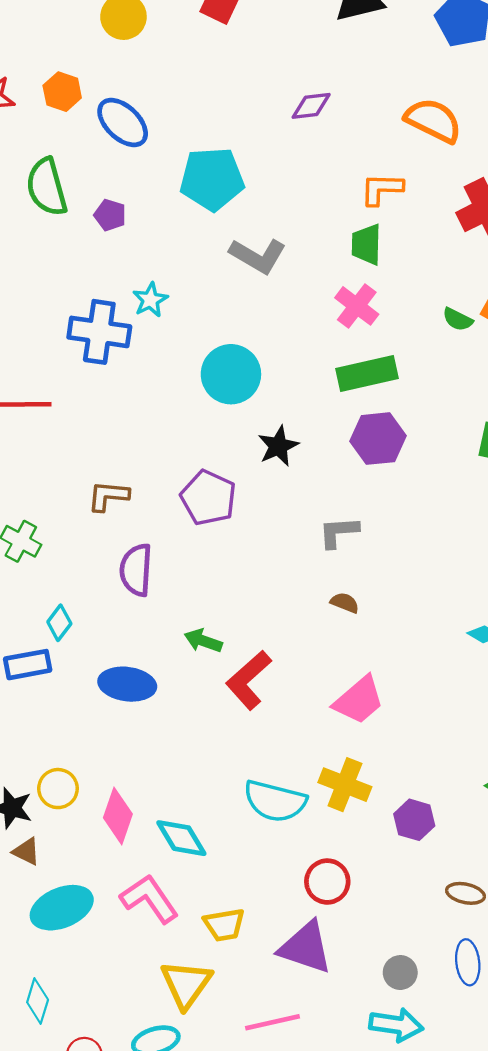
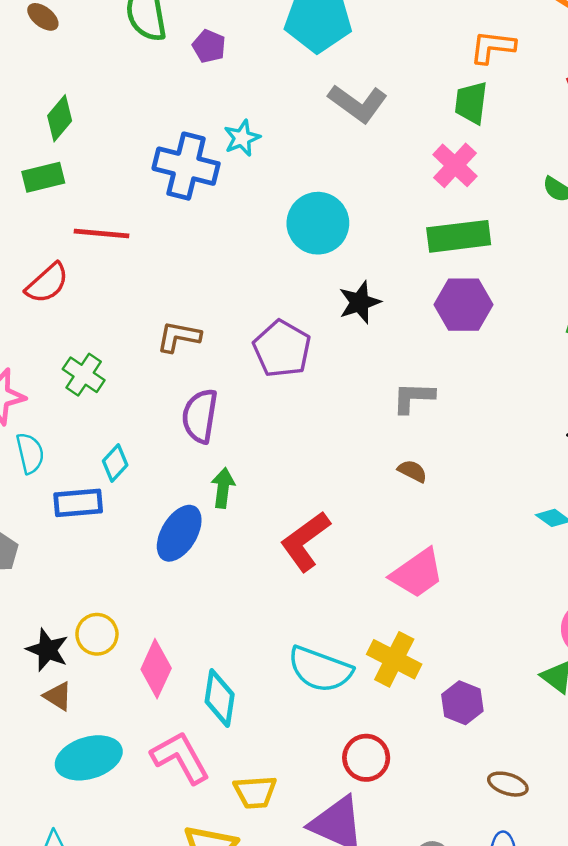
green arrow: (203, 641) -> (223, 488), moved, turned 72
blue ellipse: (127, 684) -> (179, 533), turned -72
cyan diamond: (181, 838) -> (220, 698), turned 34

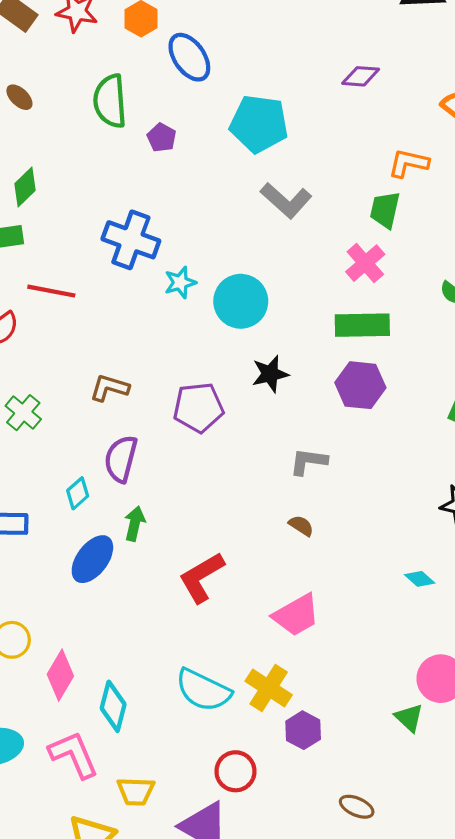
cyan star: (242, 138) -> (180, 283), moved
purple pentagon: (282, 349) -> (198, 407), turned 30
cyan diamond: (115, 463) -> (78, 493), moved
purple hexagon: (462, 703) -> (303, 730), moved

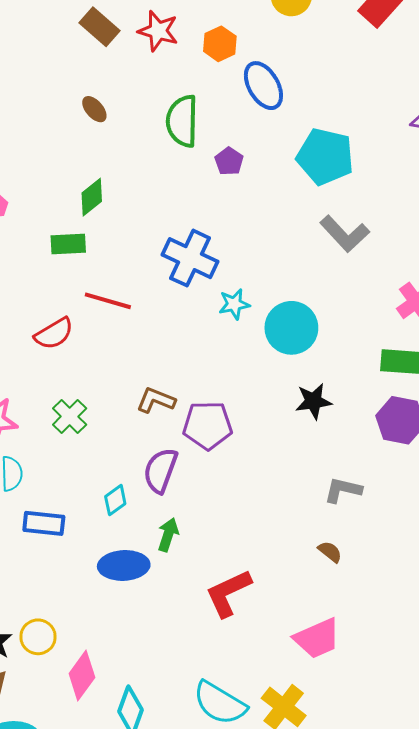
purple pentagon: (198, 407) -> (208, 425), moved
blue ellipse: (92, 559) -> (124, 565), turned 45

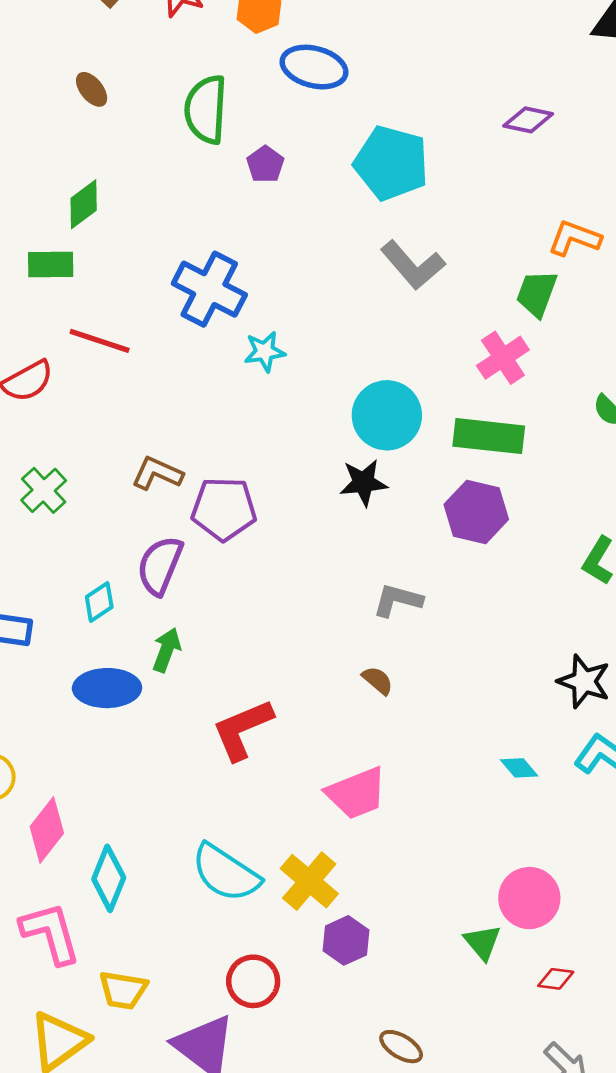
blue ellipse: (263, 86) -> (314, 67), turned -48
cyan circle: (291, 328) -> (387, 415), moved

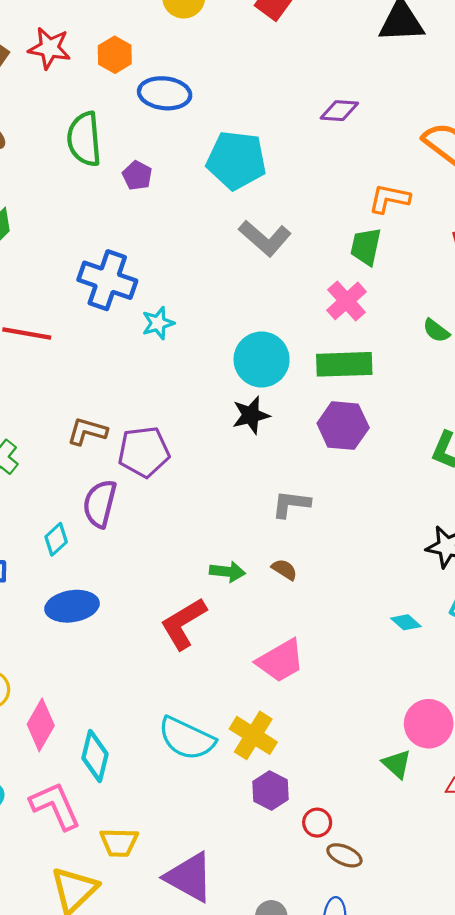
green arrow: (167, 650) -> (227, 572), moved, turned 84
purple hexagon: (346, 940) -> (270, 791), moved
red circle: (253, 981) -> (317, 823), moved, size x0.7

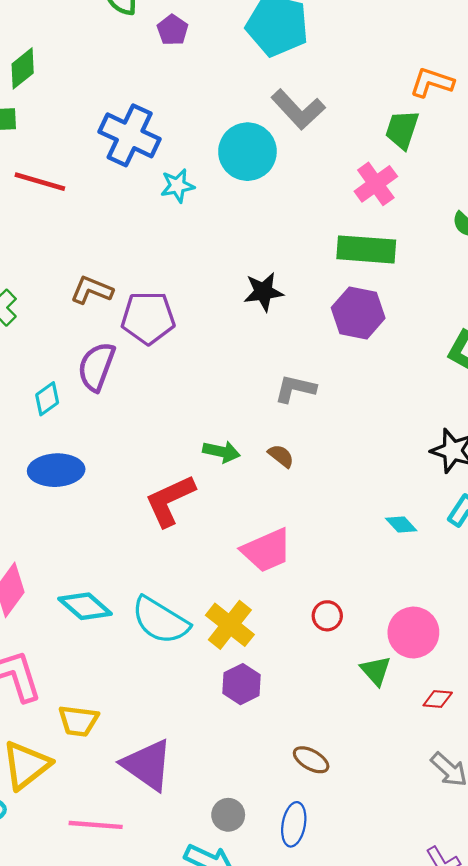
cyan circle: (262, 359) -> (247, 152), moved
cyan diamond: (95, 756) -> (85, 606), moved, turned -69
red circle: (317, 823) -> (327, 616), moved

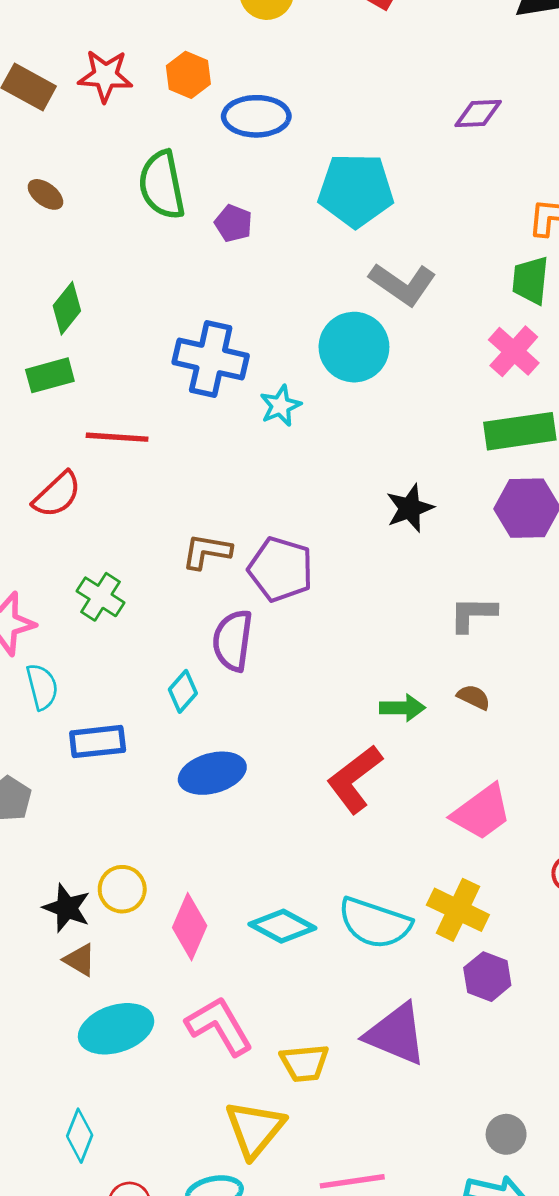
purple pentagon: (148, 318) -> (281, 569), turned 30
purple triangle: (147, 765) -> (396, 1034), moved

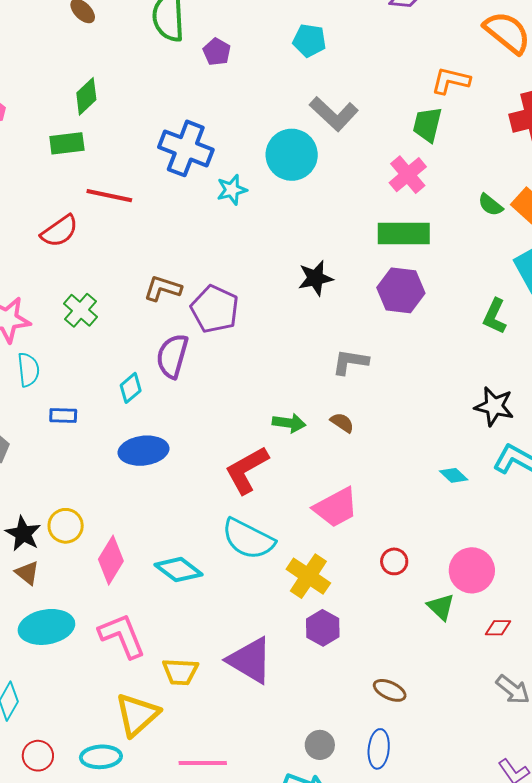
cyan pentagon: (356, 190) -> (309, 40), size x0.6
blue rectangle: (98, 742) -> (63, 416), size x0.7
cyan semicircle: (375, 923) -> (248, 539), moved

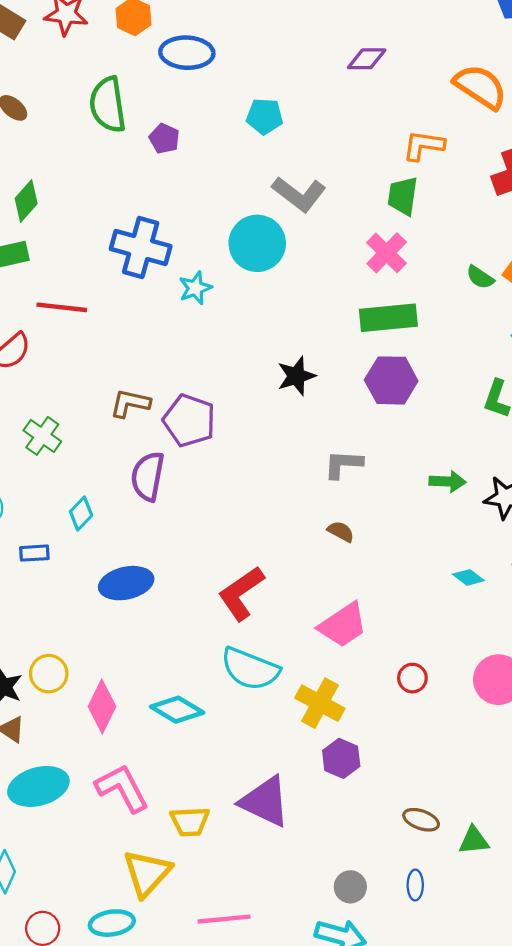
cyan diamond: (131, 388) -> (81, 514), moved
green arrow: (289, 423) -> (448, 481), moved
green triangle: (441, 607) -> (474, 840), moved, turned -44
blue ellipse: (379, 749) -> (415, 885), size x0.7

